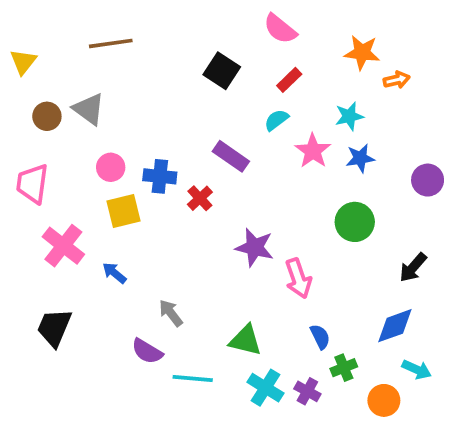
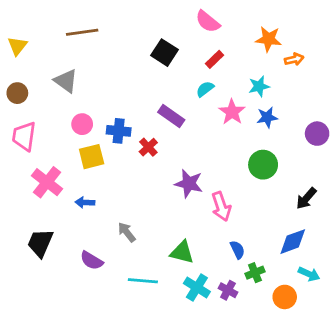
brown circle: (47, 116) -> (17, 93), moved
blue arrow: (114, 273) -> (85, 202), turned -36
purple semicircle: (147, 351) -> (92, 260), moved

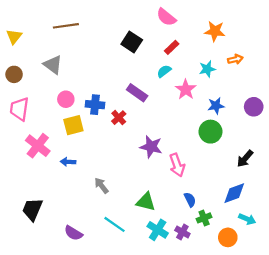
orange arrow: (294, 59) -> (235, 59), moved
blue star: (267, 117) -> (216, 106), moved
black trapezoid: (40, 243) -> (32, 209), moved
purple semicircle: (92, 260) -> (73, 233), moved
cyan line: (143, 281) -> (114, 224), turned 30

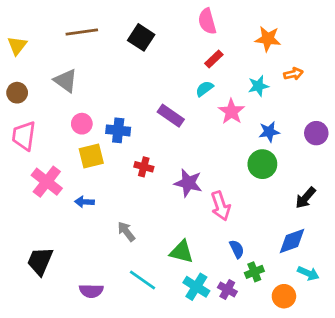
pink semicircle: (166, 17) -> (207, 21), turned 36
black square: (132, 42) -> (141, 37), moved
red cross: (119, 118) -> (144, 167), moved, turned -32
purple semicircle: (73, 233) -> (91, 291), turned -30

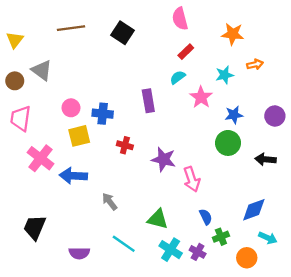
gray triangle: (66, 81) -> (42, 70), moved
purple rectangle: (171, 116) -> (148, 101), turned 45
black arrow: (306, 198) -> (265, 159), moved, turned 54
blue arrow: (84, 202) -> (73, 176), size x1.6

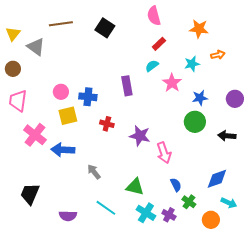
gray triangle: (42, 70) -> (36, 47), moved
green cross: (221, 237) -> (189, 202), turned -32

